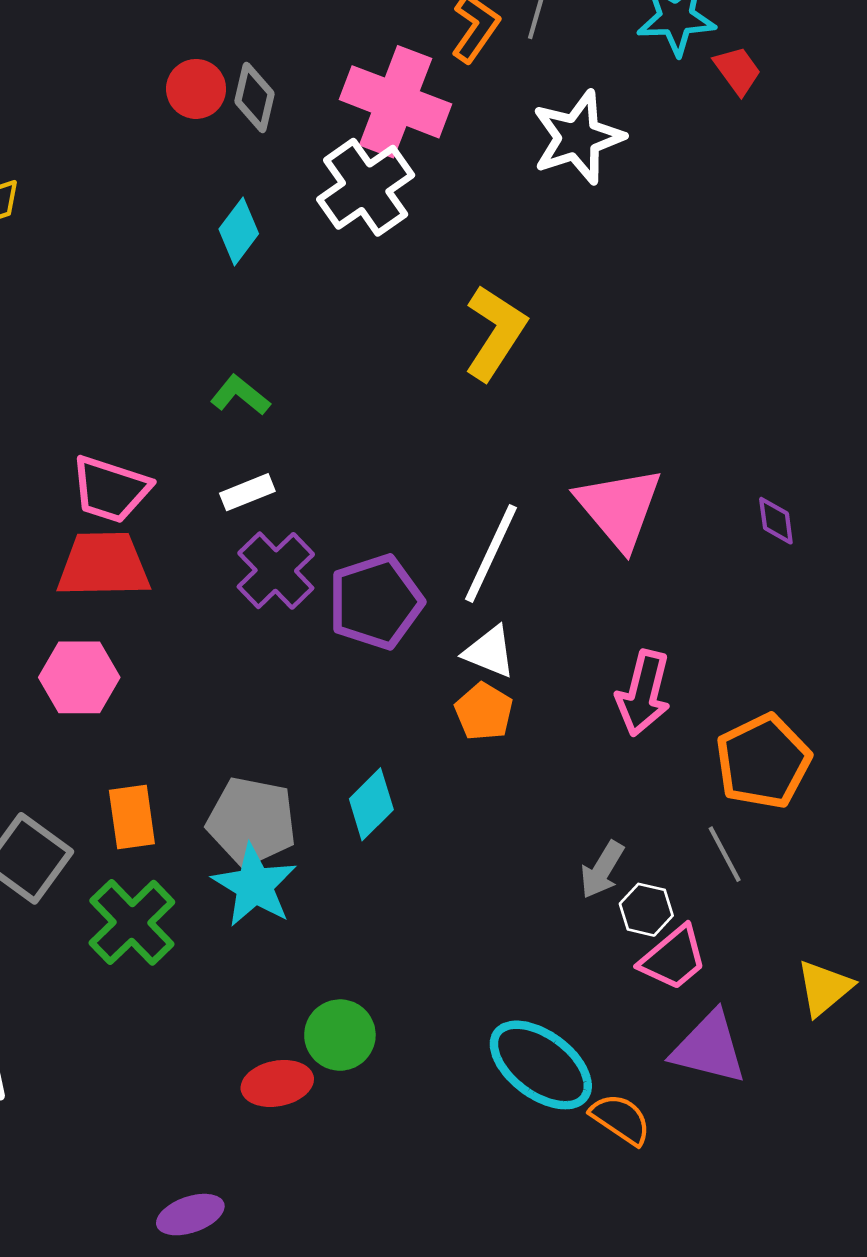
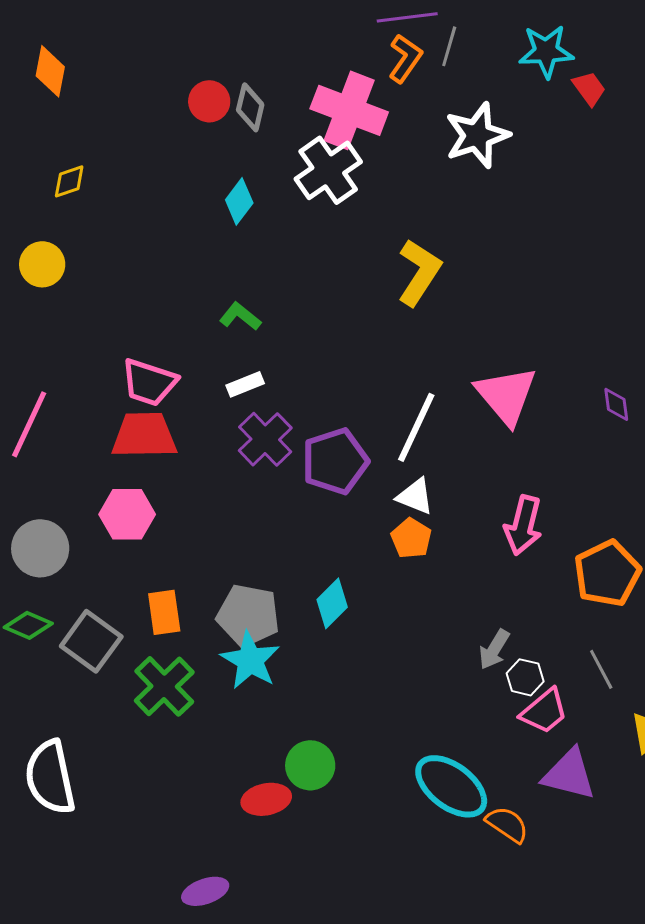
gray line: (725, 854) -> (601, 669), moved

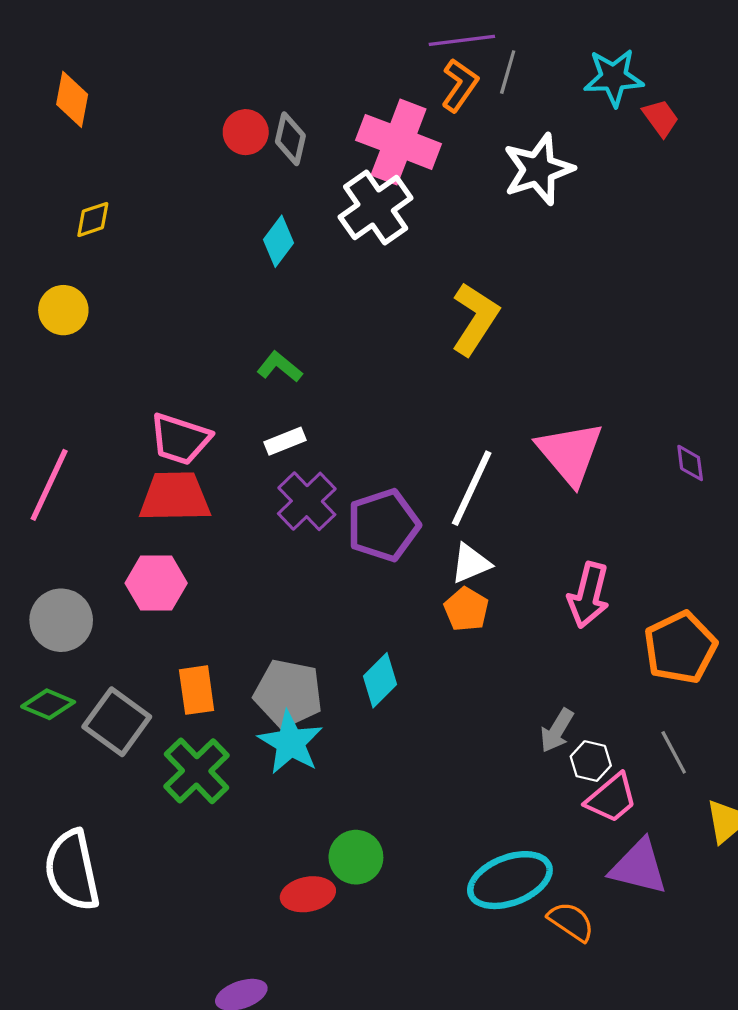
white triangle: (415, 496) -> (471, 563), turned -45
cyan ellipse: (451, 786) -> (510, 880), turned -58

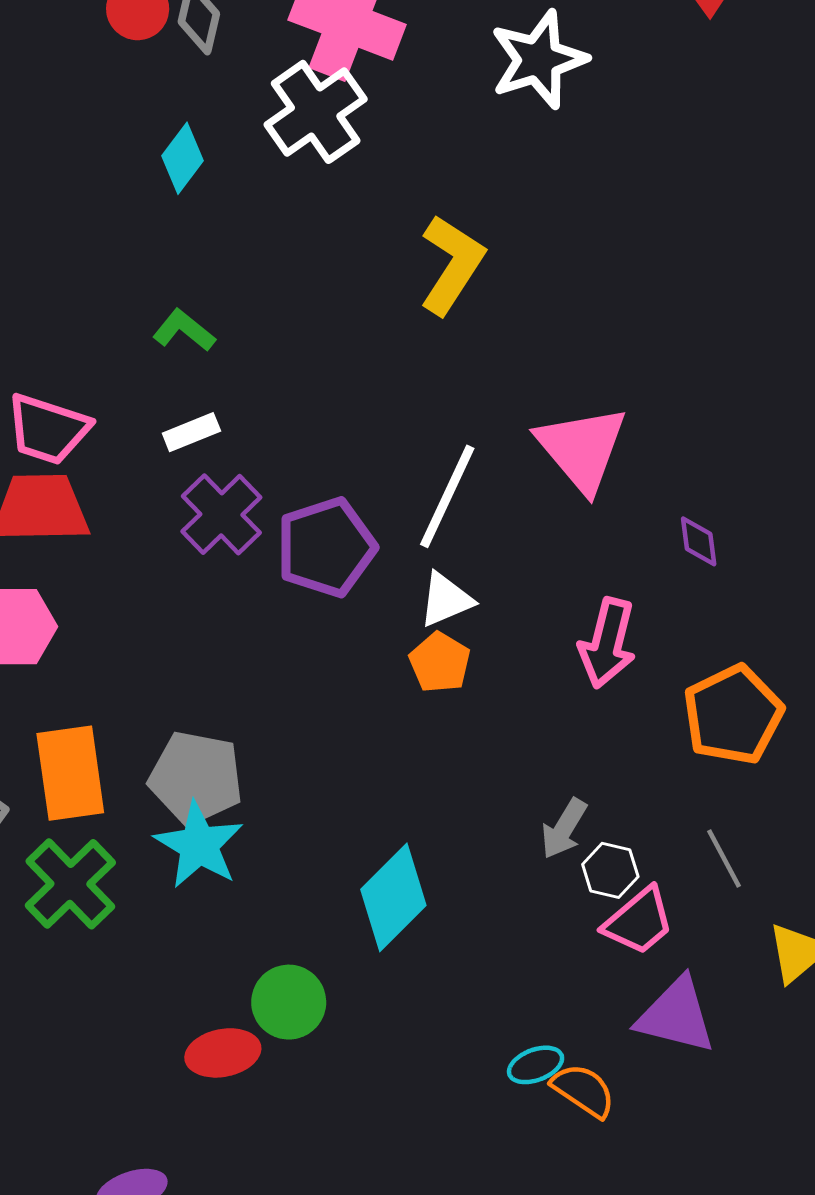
purple diamond: (690, 463) -> (699, 541), moved
cyan diamond: (380, 680) -> (393, 897), moved, size x1.4
orange rectangle: (197, 690) -> (70, 773), size x1.4
cyan ellipse: (510, 880) -> (536, 1065), moved, size x0.5

